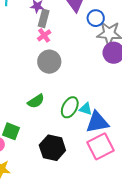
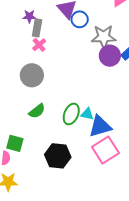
blue circle: (96, 18) -> (80, 19), moved
gray circle: (49, 62) -> (32, 75), moved

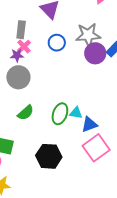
purple star: (29, 16) -> (17, 55), moved
blue circle: (80, 19) -> (57, 43), moved
blue triangle: (100, 126) -> (89, 124), size x0.7

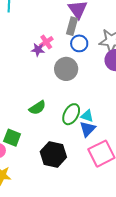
gray rectangle: (21, 30) -> (72, 26), moved
gray circle: (18, 77) -> (66, 69), moved
blue triangle: (89, 124) -> (88, 129), moved, turned -36

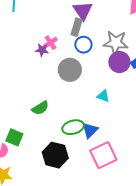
green ellipse: (71, 114) -> (73, 127), moved, turned 45
cyan triangle: (87, 116) -> (103, 96), moved

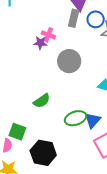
pink cross: (51, 43) -> (48, 35), turned -32
blue circle: (83, 45) -> (96, 19), moved
black hexagon: (55, 155) -> (43, 153), moved

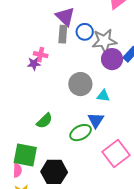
gray circle: (69, 61) -> (80, 84), moved
blue triangle: (93, 120) -> (96, 120), moved
green square: (17, 132) -> (25, 155), size x1.4

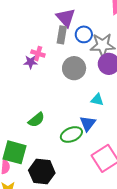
gray circle: (80, 84) -> (74, 68), moved

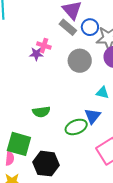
gray rectangle: (62, 35) -> (68, 27), turned -60
green semicircle: (36, 120) -> (41, 112), turned 30

